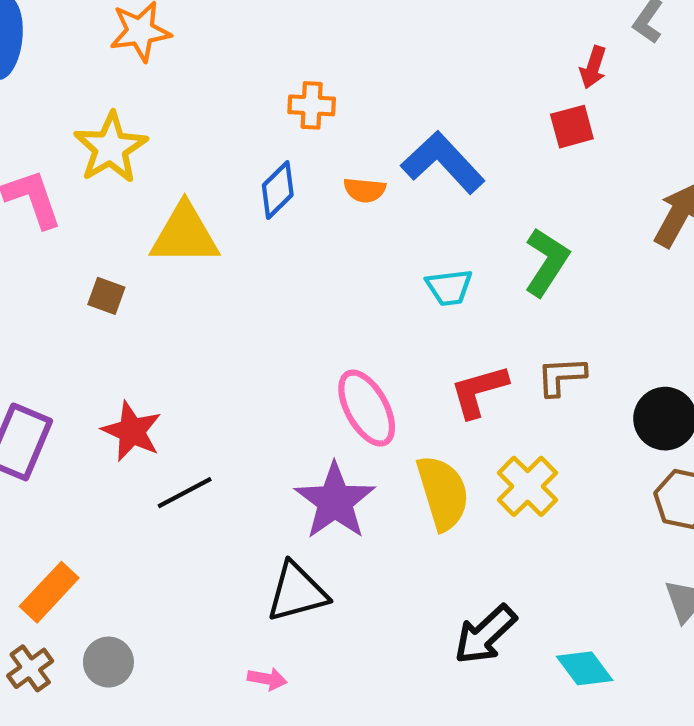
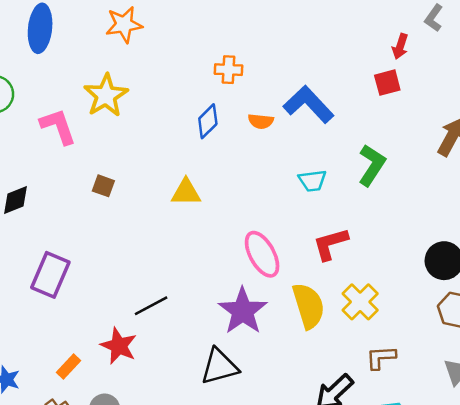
yellow triangle: (185, 234) -> (186, 192), moved, size x0.7
brown L-shape: (561, 376) -> (381, 357), moved
red star: (132, 431) -> (119, 346), moved
orange rectangle: (49, 592) -> (68, 366), size x0.7

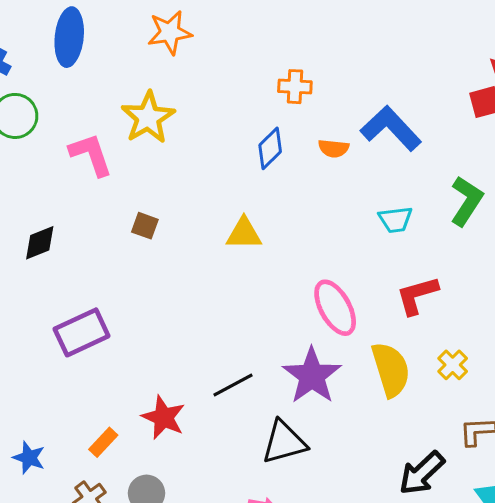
purple rectangle: (50, 275) -> (82, 332), turned 42
yellow cross: (360, 302) -> (453, 365), size x0.7
black line: (151, 306) -> (233, 385), moved

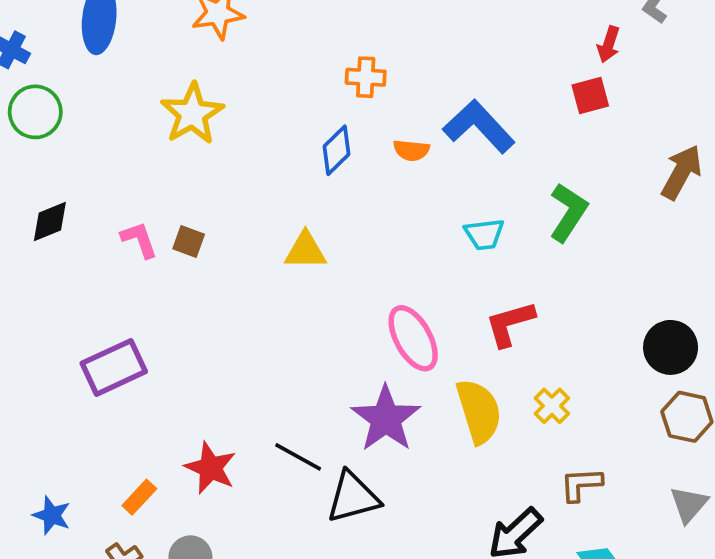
pink L-shape: (91, 155) -> (139, 240), moved, size x0.7
black diamond: (40, 243) -> (50, 221), moved
black line: (233, 385) -> (298, 457), moved, turned 57

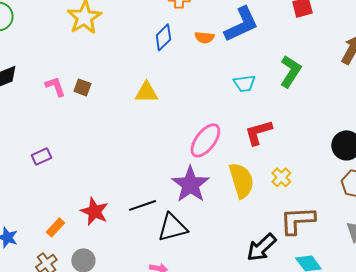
blue L-shape: (479, 127) -> (241, 24), turned 108
pink ellipse: (413, 338) -> (205, 140), turned 66
purple rectangle: (114, 367) -> (41, 156), size x0.6
black line: (298, 457) -> (142, 205), turned -48
brown L-shape: (581, 484) -> (297, 220), size x1.5

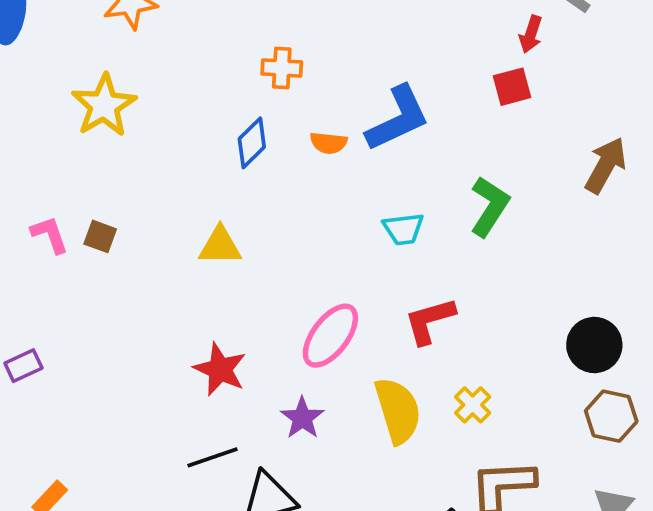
purple star: (190, 184) -> (302, 418), size x0.6
red star: (94, 211) -> (220, 369), moved

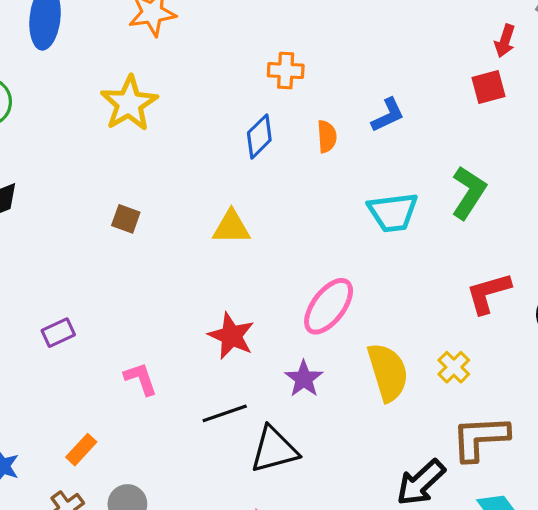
blue L-shape: (398, 119) -> (388, 115), size x0.6
orange semicircle: (329, 143) -> (327, 136), turned -100
cyan trapezoid: (403, 229) -> (393, 212), size x1.4
pink L-shape: (50, 235) -> (141, 379), moved
red L-shape: (430, 321) -> (488, 293), moved

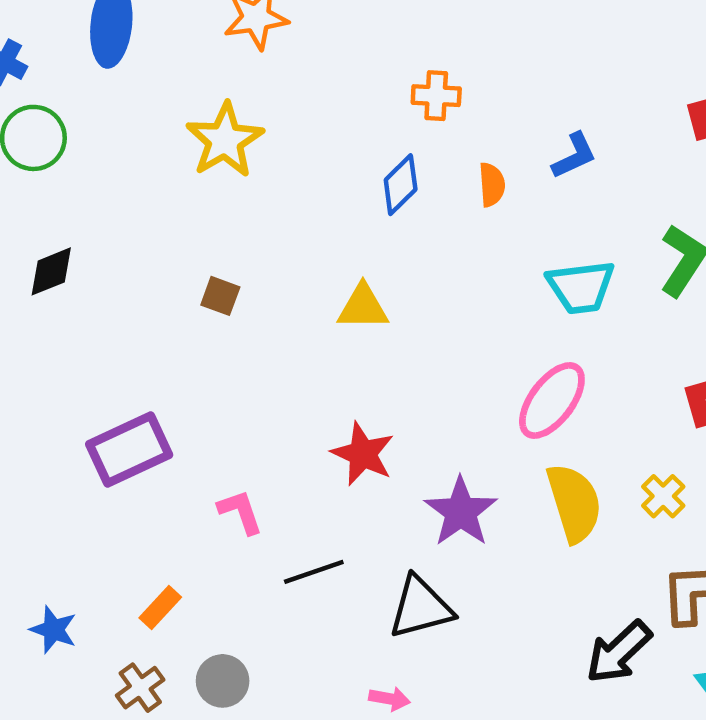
pink ellipse: (329, 306) -> (552, 401), moved
purple rectangle: (58, 333) -> (129, 449), size x1.8
purple star: (304, 379) -> (461, 512), size x1.4
black line: (225, 413) -> (314, 572), moved

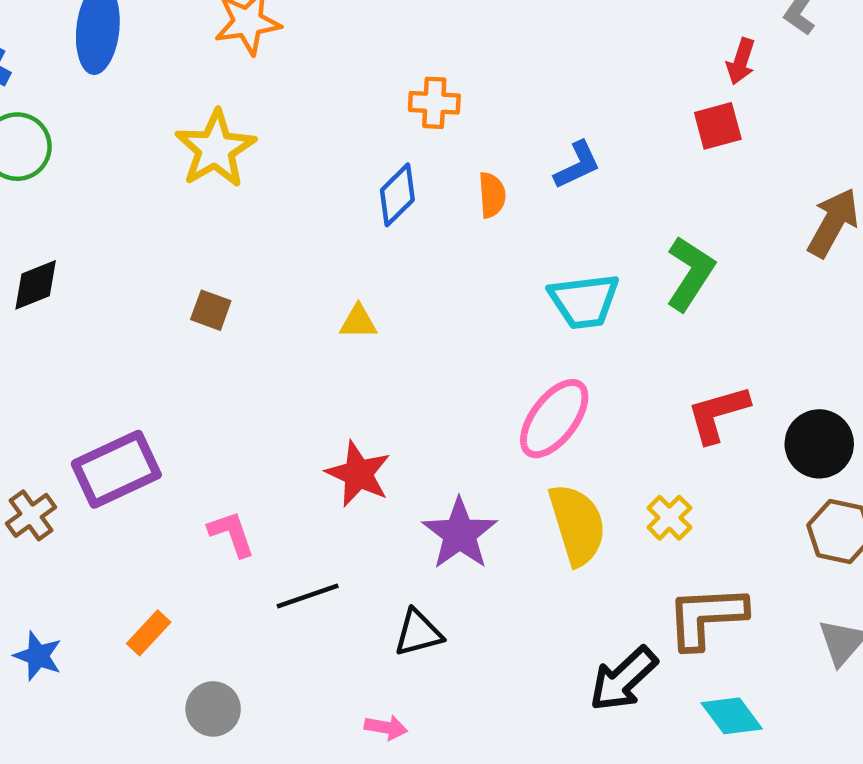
yellow triangle: (363, 307) -> (358, 322), size x0.7
black triangle: (421, 607) -> (418, 633), size x0.7
brown cross: (140, 688) -> (31, 515), moved

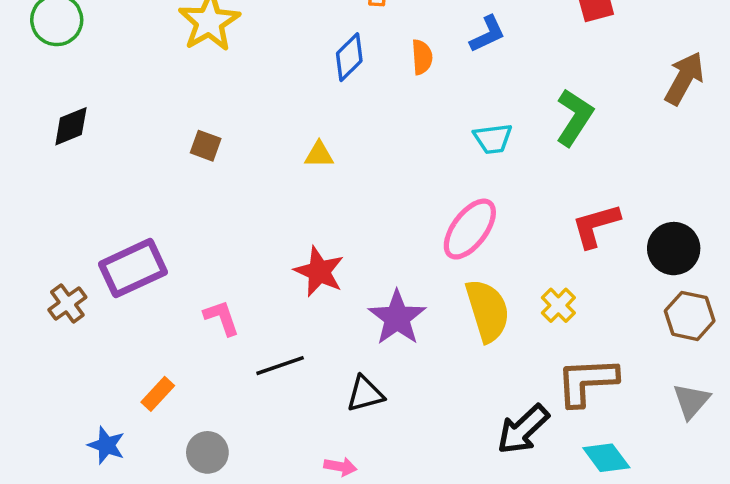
cyan trapezoid: (584, 301) -> (493, 139), size x0.7
blue star: (38, 656) -> (106, 445), moved

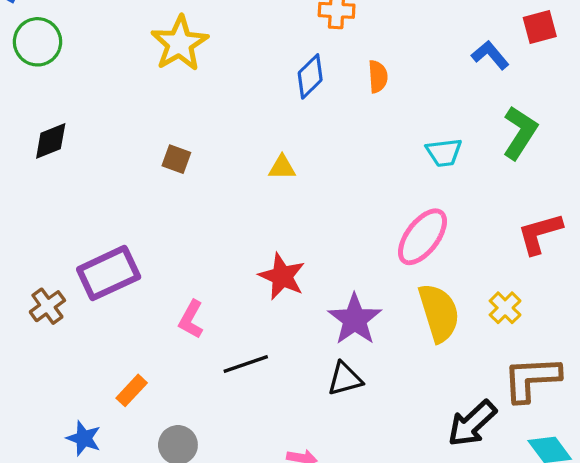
blue L-shape: (488, 34) -> (490, 55), moved, turned -105
pink L-shape: (222, 318) -> (191, 319), turned -132
black triangle: (365, 394) -> (345, 379), moved

